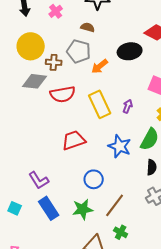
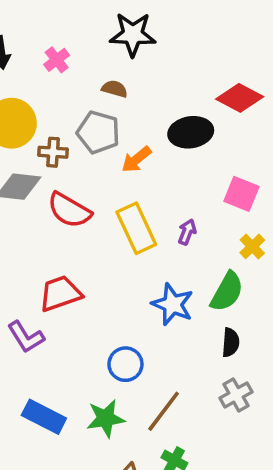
red semicircle: (63, 94) -> (69, 210), turned 40
red trapezoid: (74, 140) -> (60, 294), moved
purple L-shape: (39, 180) -> (26, 337), moved
blue rectangle: (49, 208) -> (44, 417), turned -30

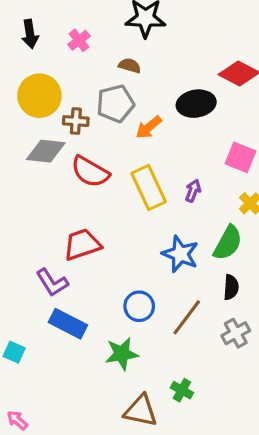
gray pentagon: (98, 132) -> (115, 104), turned -30
brown line: (164, 411) -> (187, 317), moved
blue rectangle: (44, 417) -> (68, 324), moved

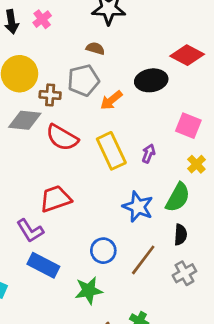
pink cross: (79, 40) -> (42, 19), moved

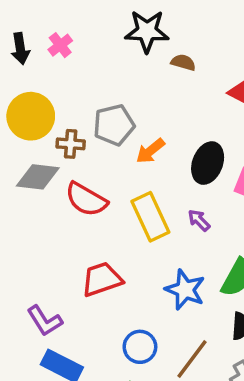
brown semicircle: (95, 48) -> (183, 62), moved
black ellipse: (151, 80) -> (208, 163), moved, turned -60
purple arrow: (149, 154) -> (199, 220), turned -66
red trapezoid: (55, 199) -> (102, 279), moved

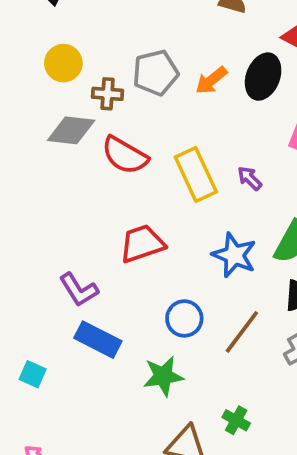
yellow circle: (31, 116) -> (63, 63), size x0.7
orange arrow: (150, 151) -> (211, 80), moved
black ellipse: (208, 163) -> (263, 77), moved

